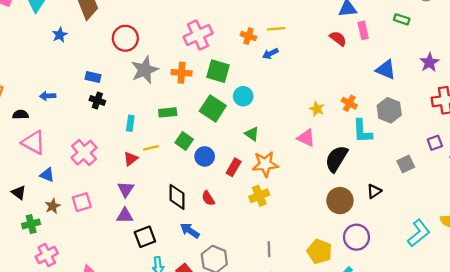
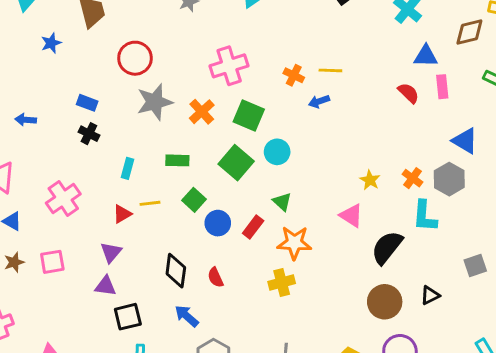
orange cross: (182, 73) -> (202, 112), turned 36
gray hexagon: (389, 110) -> (449, 179), moved
red rectangle: (234, 167) -> (253, 227), moved

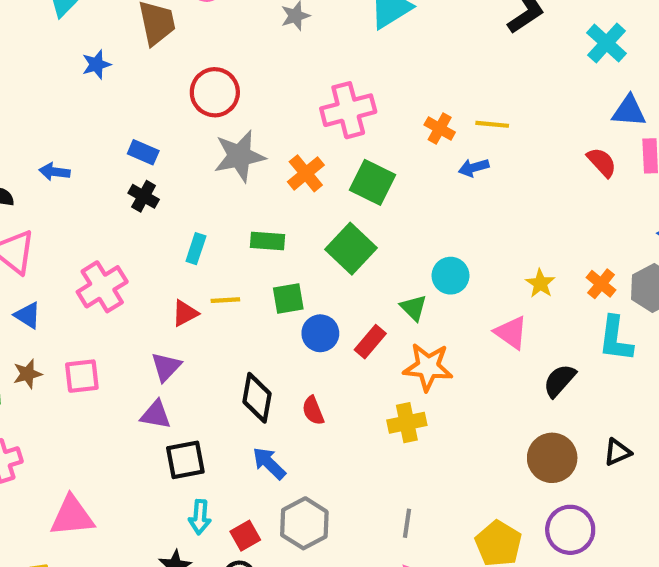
cyan circle: (277, 152) -> (450, 276), moved
green square: (194, 200) -> (288, 298), turned 35
black semicircle: (387, 247) -> (559, 381), size x0.7

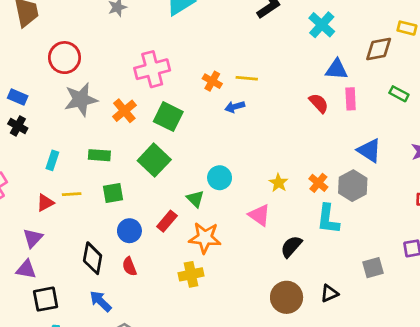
blue circle: (320, 333) -> (129, 231), moved

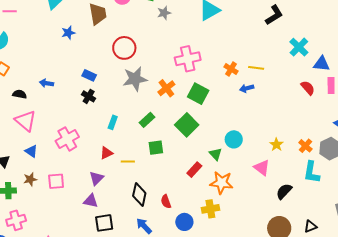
cyan cross: (322, 25) -> (299, 47), moved
green rectangle: (99, 155) -> (147, 120), turned -49
yellow line: (72, 194) -> (128, 162), moved
blue circle: (129, 231) -> (184, 222), moved

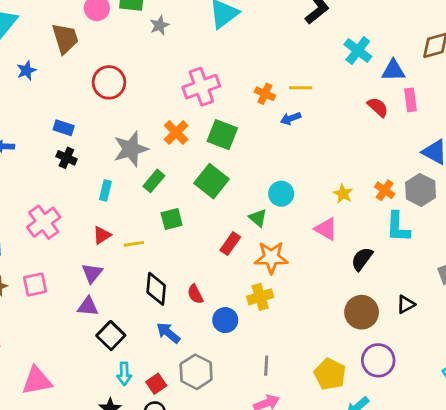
gray star: (135, 79) -> (131, 149), moved
black square: (104, 223) -> (111, 336), turned -30

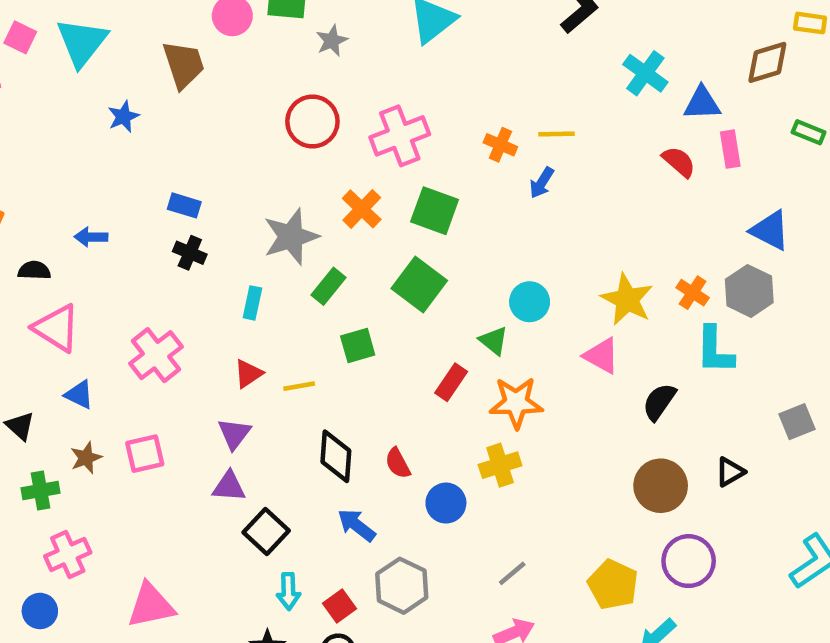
red circle: (109, 82) -> (312, 121), moved
blue arrow: (291, 118) -> (542, 183), turned -36
yellow star: (343, 194) -> (627, 299), size x1.6
gray line: (266, 366) -> (512, 573), turned 48

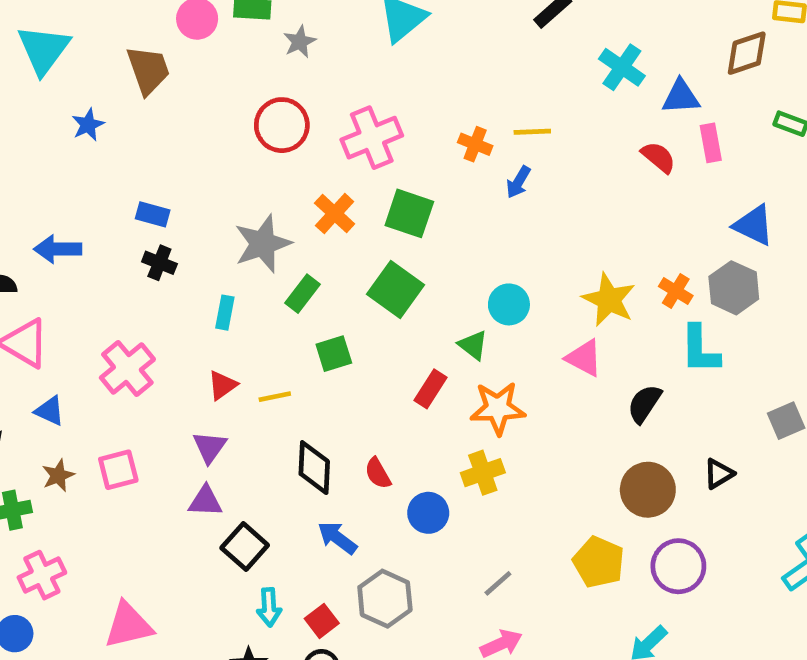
blue arrow: (91, 237) -> (58, 249), size x1.4
yellow pentagon: (613, 585) -> (599, 562), moved

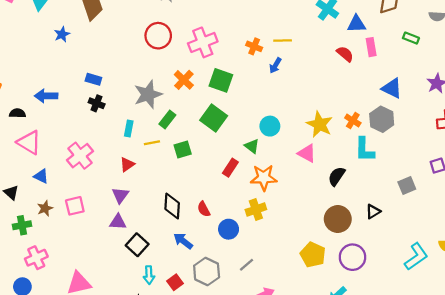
yellow line: (275, 397) -> (152, 143), moved
gray line: (498, 583) -> (247, 265), moved

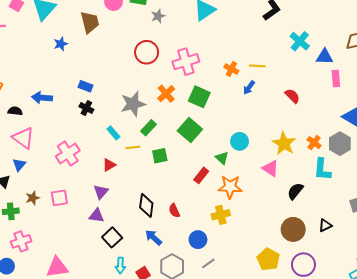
red semicircle: (345, 54) -> (292, 96), moved
cyan rectangle: (129, 128) -> (113, 133), turned -56
blue triangle: (41, 176) -> (19, 165), moved, turned 40
blue circle: (229, 229) -> (198, 240), moved

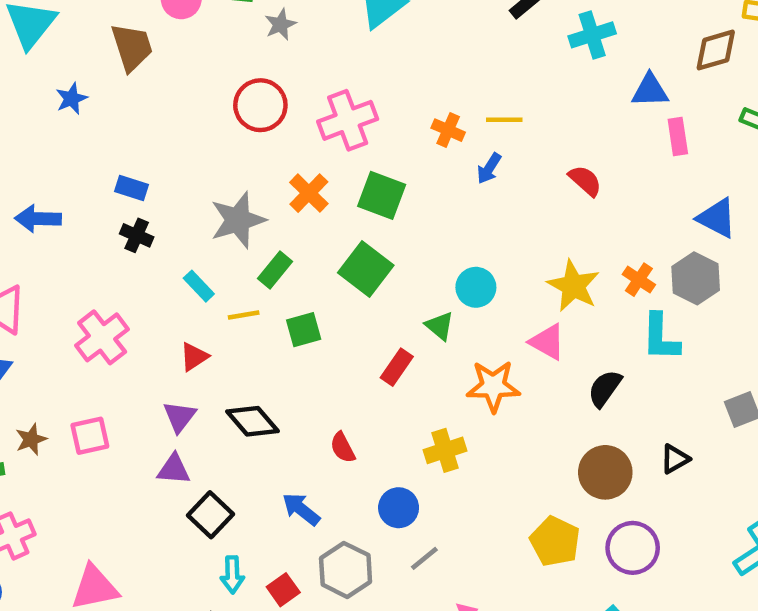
cyan cross: (300, 41) -> (592, 35), moved, turned 36
orange star: (230, 187) -> (493, 386), moved
black diamond: (146, 205) -> (252, 421), moved, turned -45

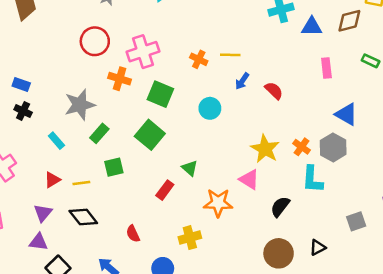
blue triangle: (650, 90) -> (312, 27), moved
blue arrow: (489, 168) -> (242, 81), moved
orange cross: (309, 193) -> (120, 79), moved, turned -30
cyan circle: (476, 287) -> (210, 108), moved
yellow line: (244, 315) -> (81, 183), moved

